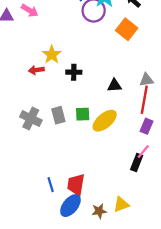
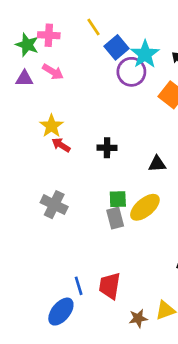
yellow star: (52, 55) -> (51, 126), moved
red arrow: (36, 70) -> (61, 145), turned 40
gray rectangle: (58, 115) -> (115, 218), moved
blue ellipse: (70, 206) -> (61, 312), moved

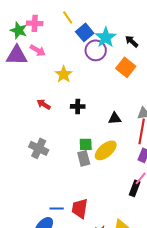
purple triangle: (24, 79) -> (17, 55), size x1.6
yellow star: (51, 126) -> (64, 74), moved
blue line: (79, 286) -> (57, 208), turned -72

